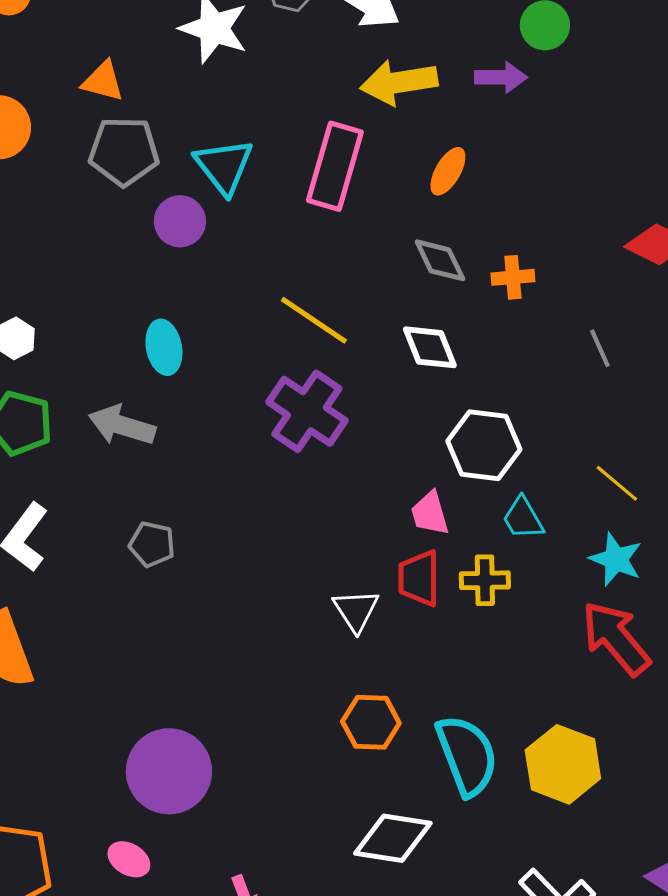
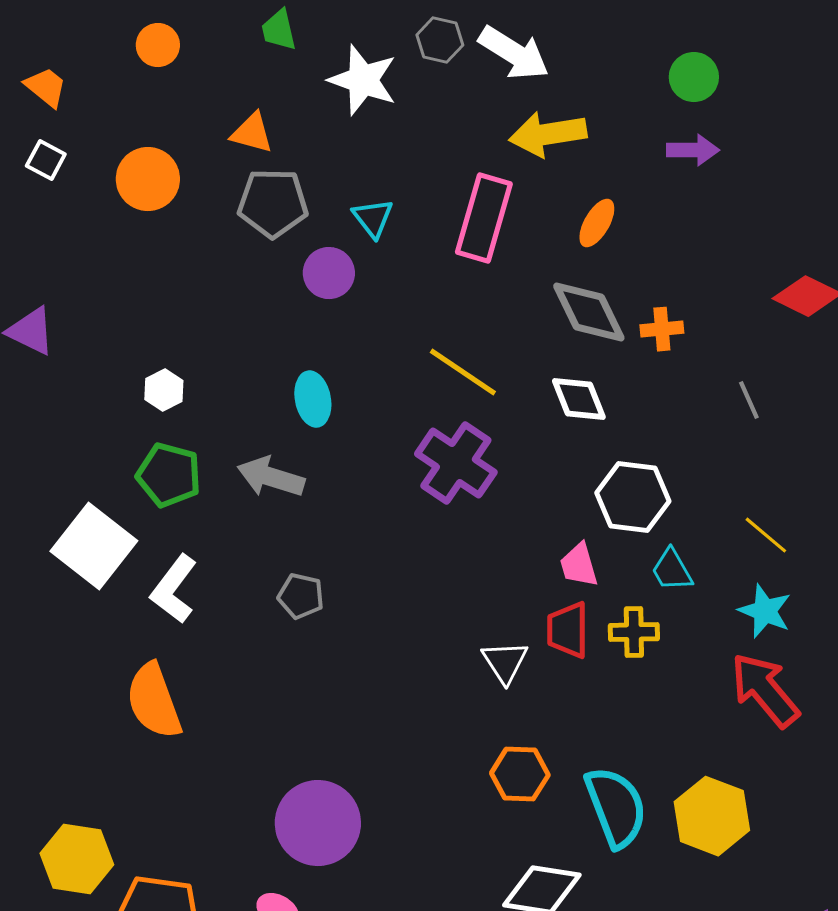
purple arrow: (501, 77) -> (693, 150), moved
cyan triangle: (224, 166) -> (373, 218), size x0.7
gray diamond: (440, 260) -> (589, 312), size x1.4

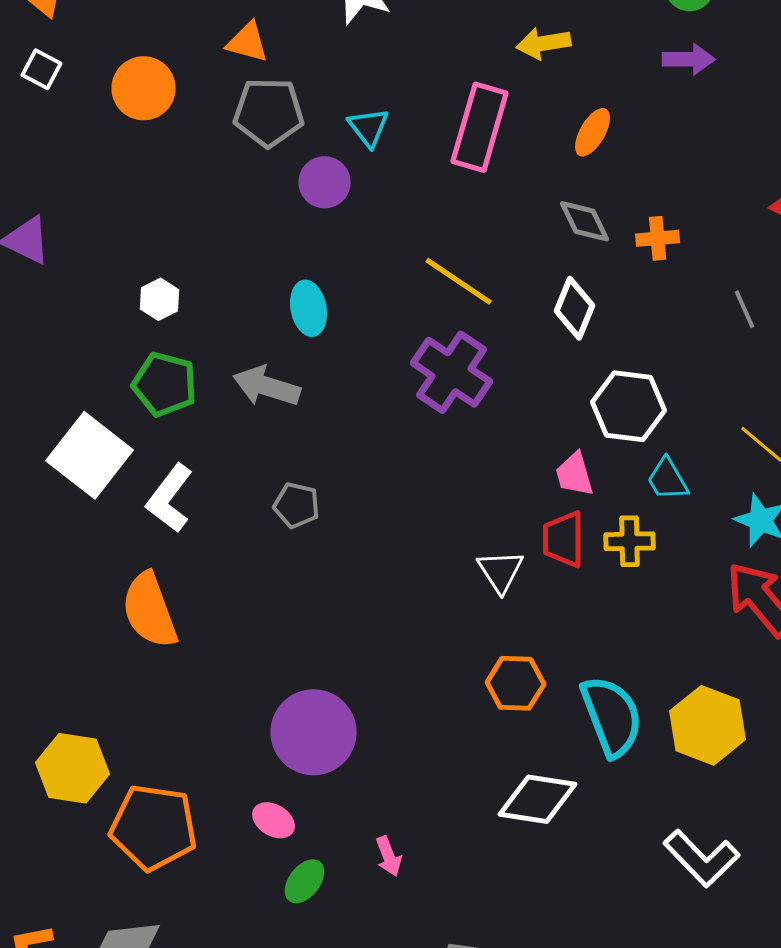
yellow arrow: (548, 134) -> (544, 43), size x0.7
gray diamond: (589, 312) -> (585, 221), size x0.7
white diamond: (579, 399) -> (575, 308), turned 44

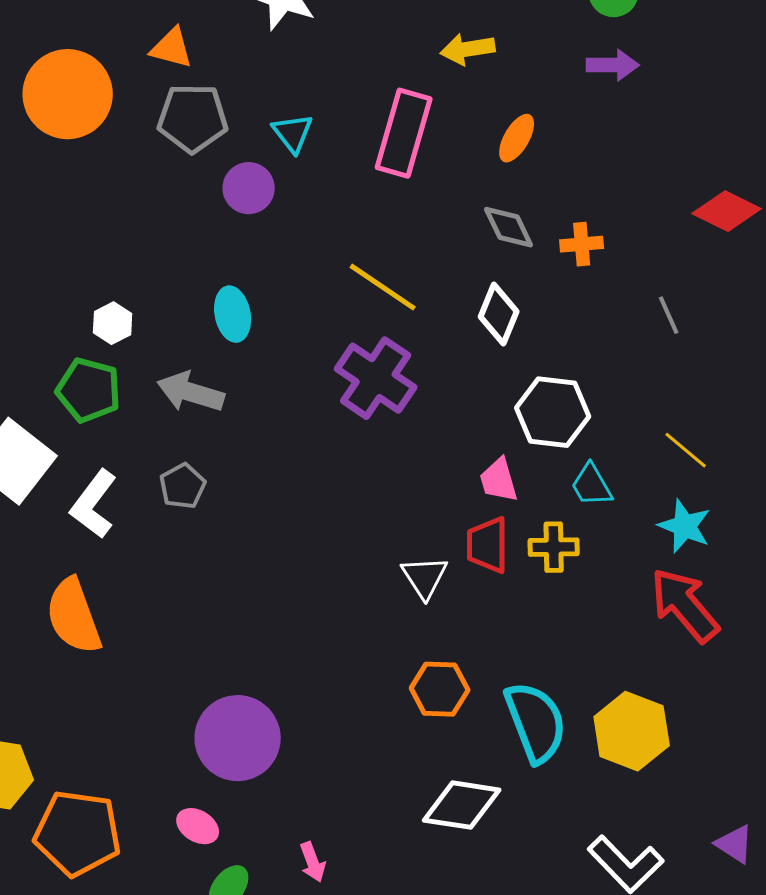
orange circle: (144, 88) -> (68, 94), size x1.4
white hexagon: (160, 299) -> (113, 323), moved
gray pentagon: (297, 505) -> (183, 486), moved, turned 30

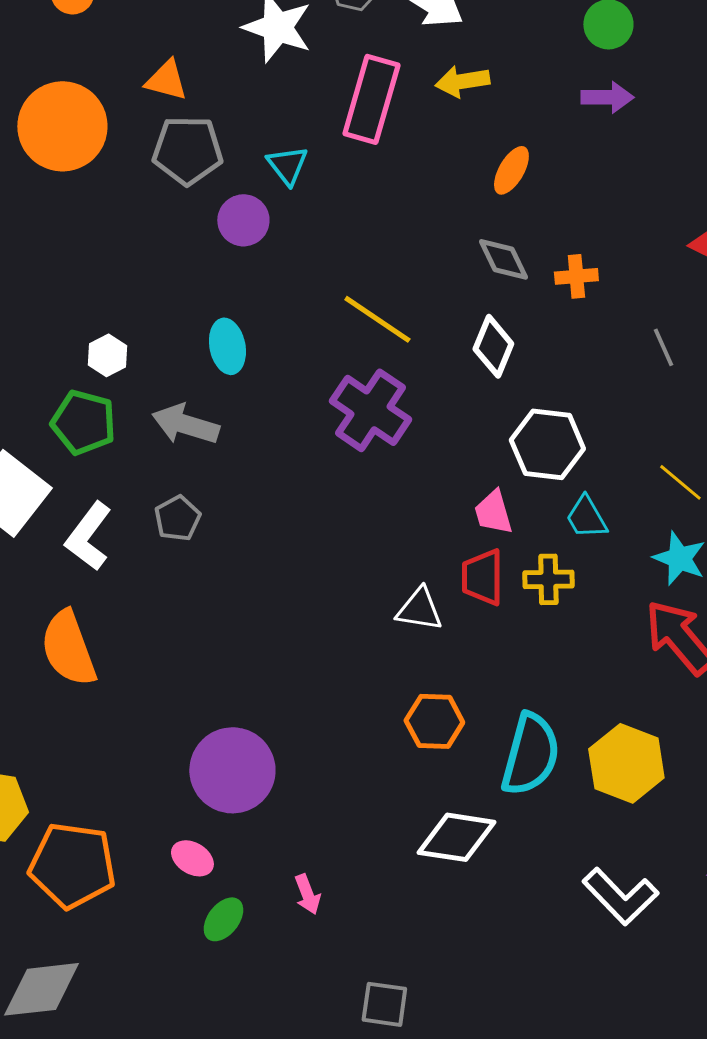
pink rectangle: (404, 133) -> (371, 99), moved
white triangle: (425, 577) -> (419, 609), turned -48
cyan semicircle: (536, 722) -> (530, 754), turned 36

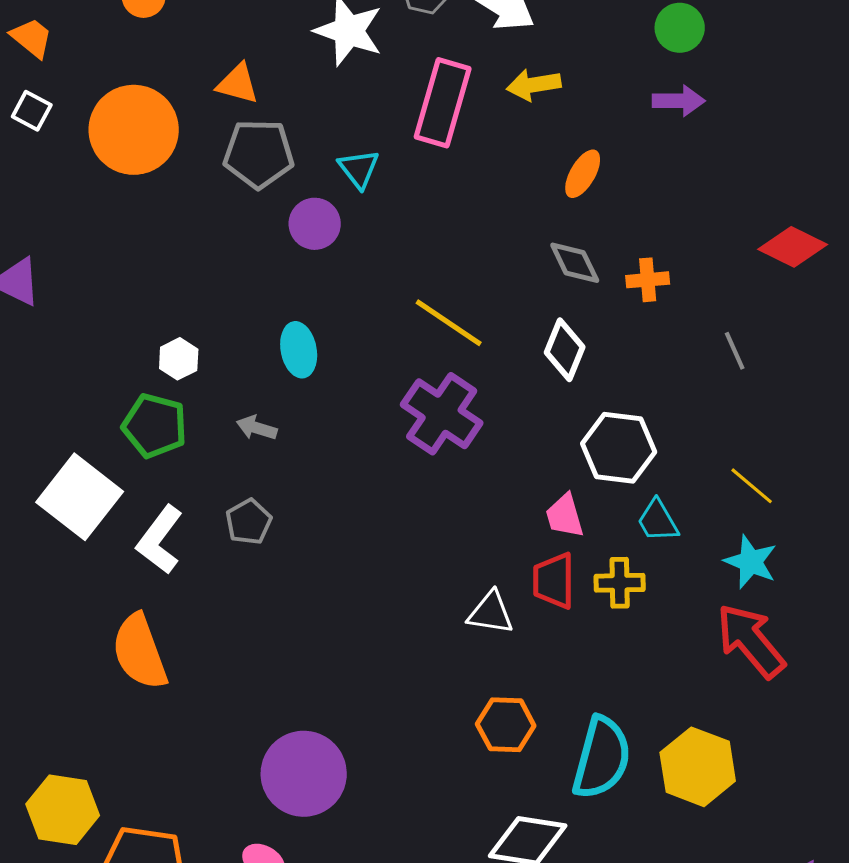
gray arrow: (185, 424) -> (257, 428), size x0.6

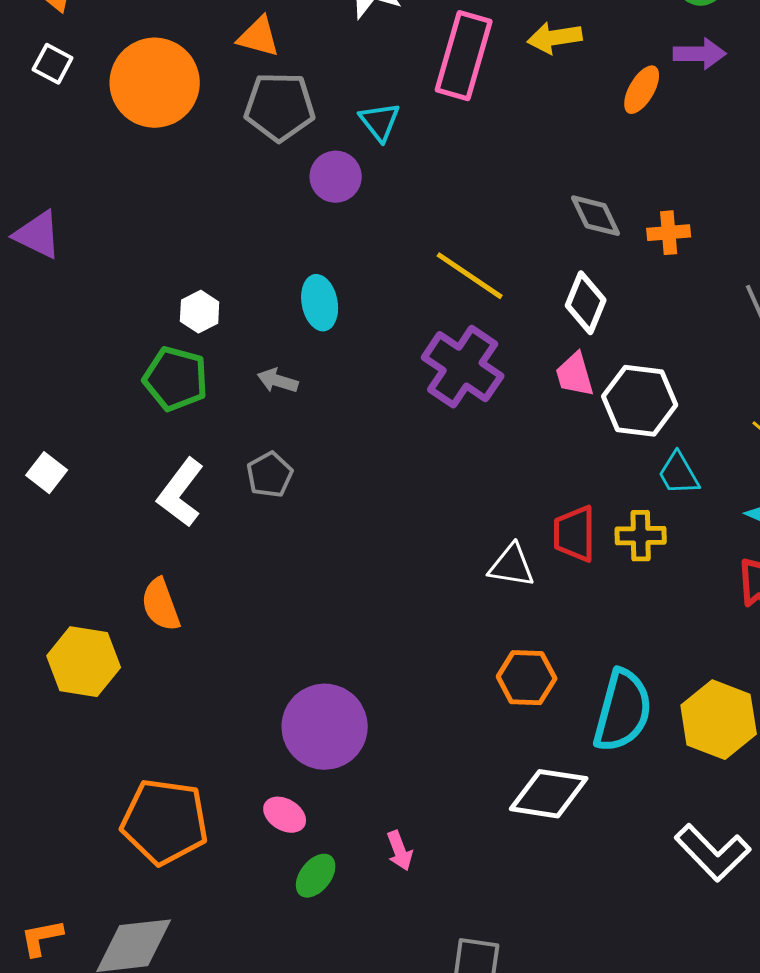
orange ellipse: (583, 174) -> (642, 90), moved
white square: (80, 497) -> (47, 473), moved, size x0.5
pink trapezoid: (565, 516) -> (575, 375), moved
orange semicircle: (140, 652) -> (161, 605), size x0.7
yellow hexagon: (63, 810) -> (84, 662), moved

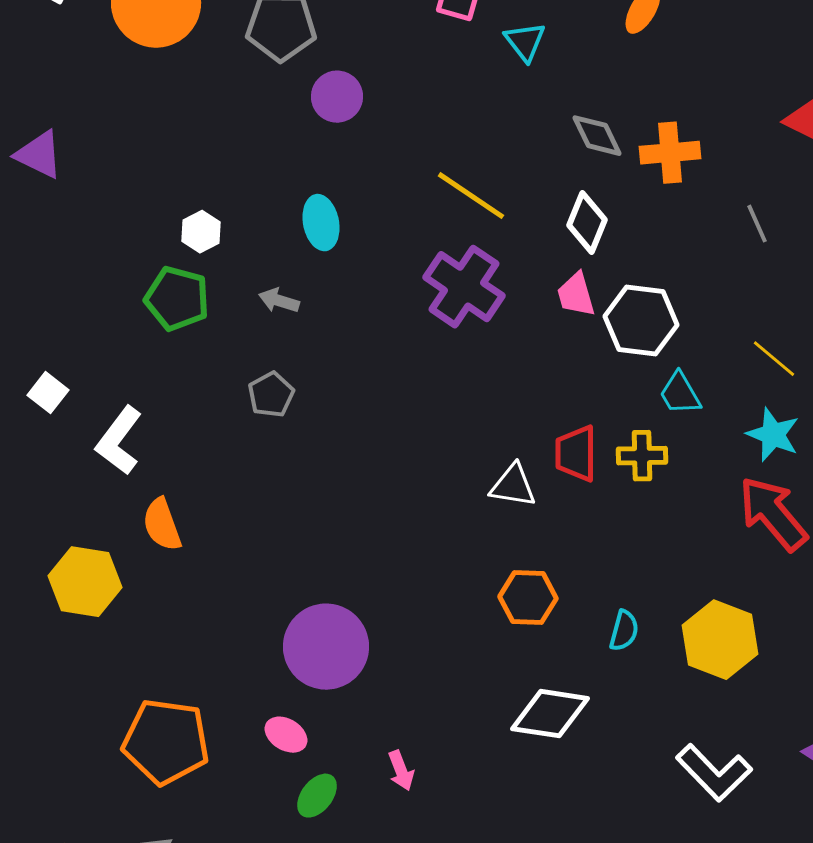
cyan triangle: (380, 122) -> (525, 42), moved
orange cross: (669, 233) -> (670, 153), size x1.4
white L-shape: (181, 493) -> (119, 441), moved
cyan semicircle: (623, 711) -> (624, 631), size x0.5

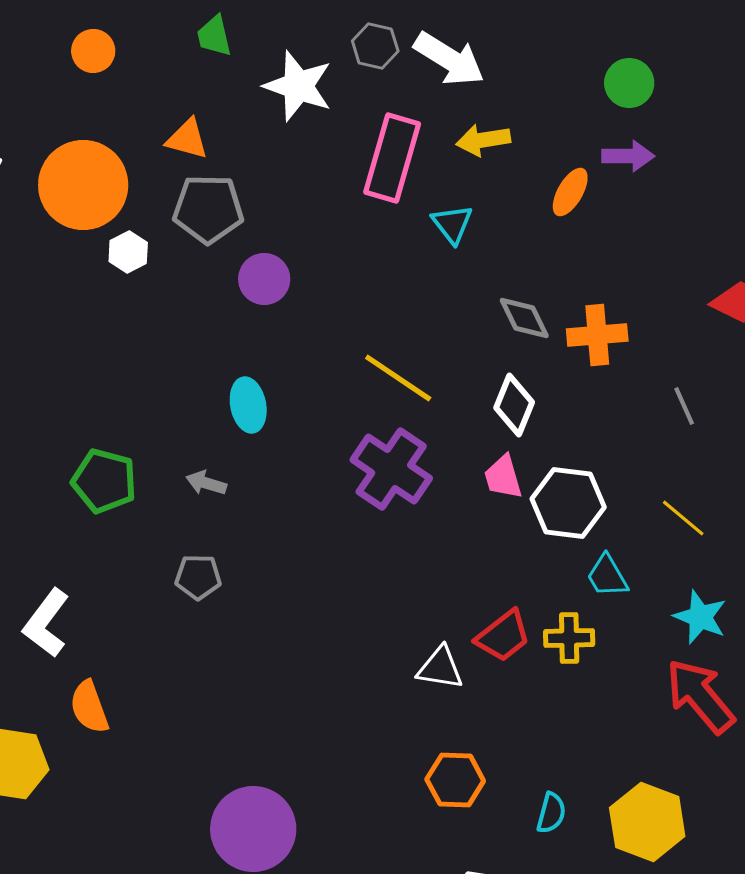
white hexagon: (201, 232) -> (128, 252), moved
yellow line: (774, 359) -> (683, 518), moved
gray pentagon: (271, 395) -> (198, 577), turned 30
red trapezoid: (576, 454) -> (503, 636), turned -128

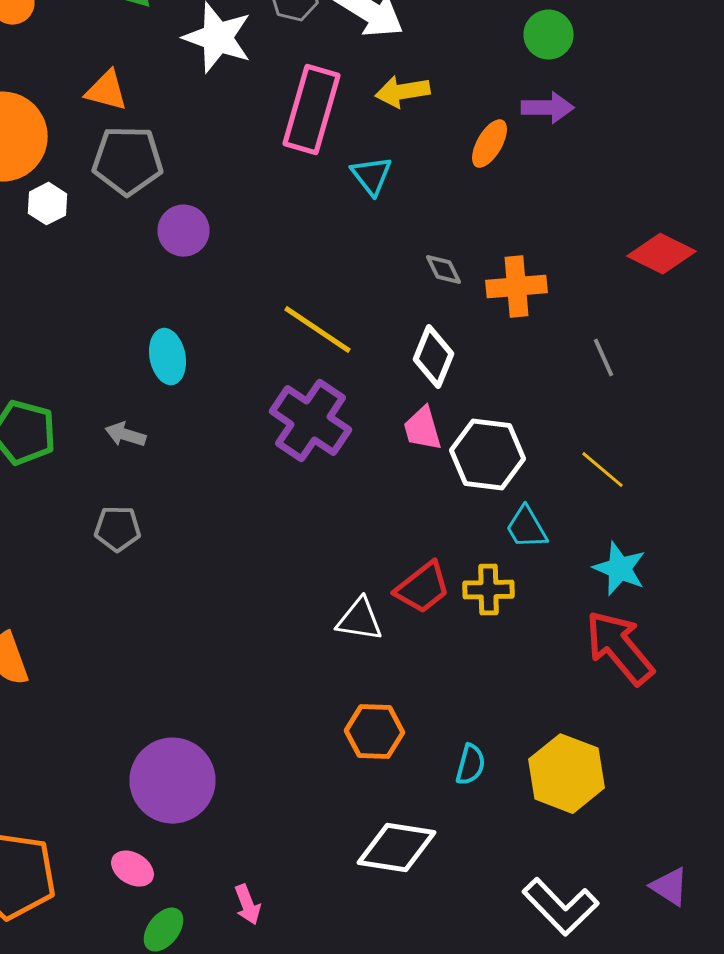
gray diamond: (524, 318) -> (444, 270), size x0.7

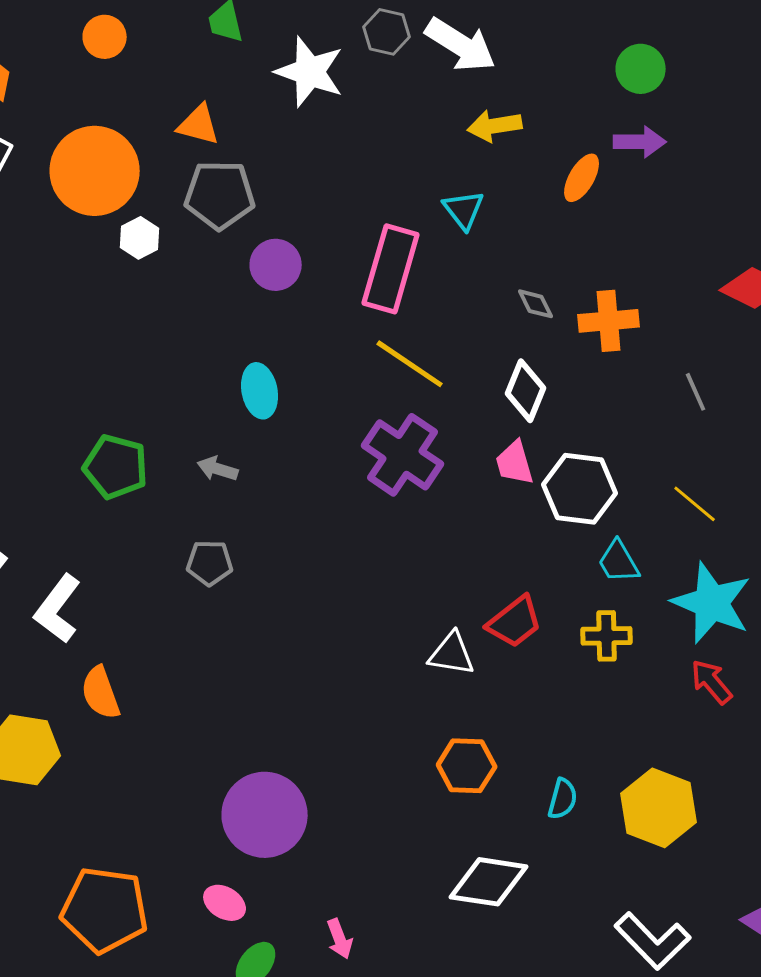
pink rectangle: (312, 110) -> (391, 269), moved
cyan star: (620, 569) -> (712, 603), size x1.5
yellow cross: (488, 590) -> (607, 636), moved
red arrow: (620, 648) -> (712, 682), size x0.6

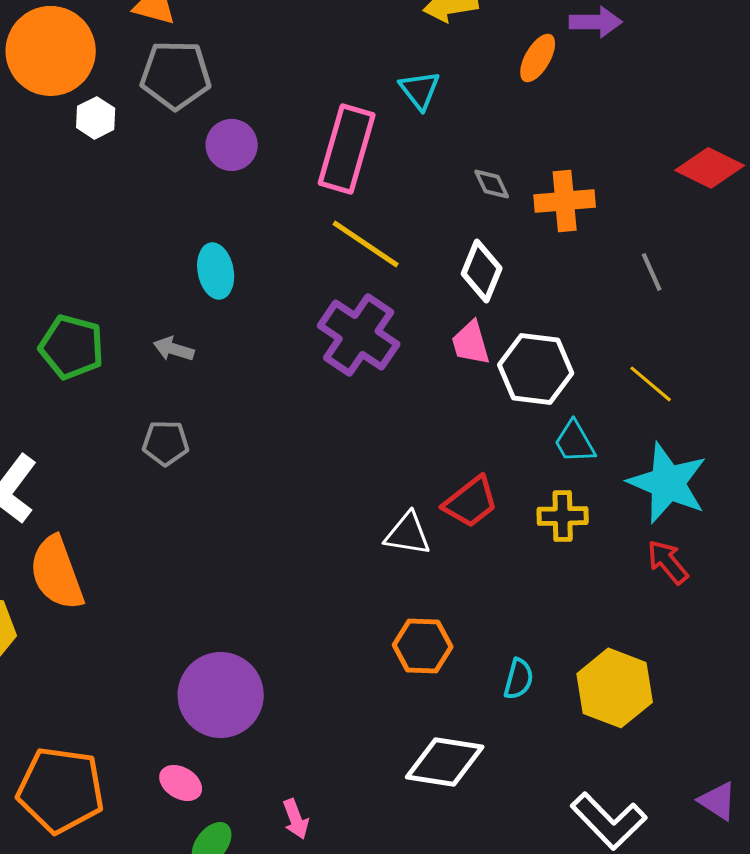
orange semicircle: (101, 693) -> (57, 573), size x1.4

